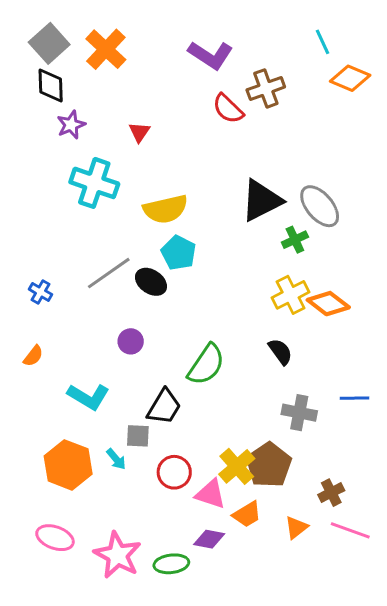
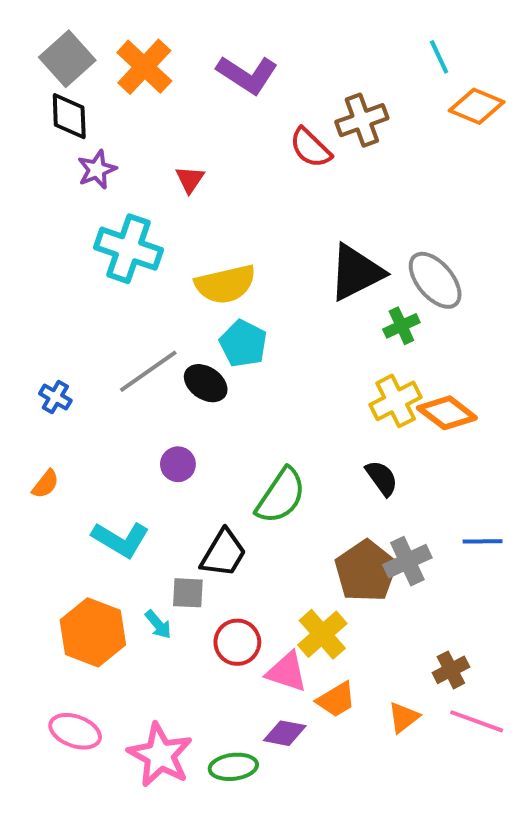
purple L-shape: (211, 55) -> (247, 75), moved
gray cross: (299, 413) -> (407, 561), turned -36
brown pentagon: (269, 465) -> (366, 571), moved

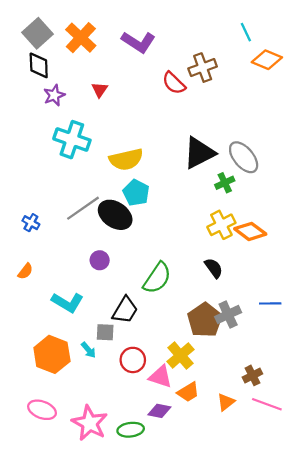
red triangle: (190, 179) -> (100, 90), moved
black ellipse: (206, 383) -> (115, 215), size x1.4

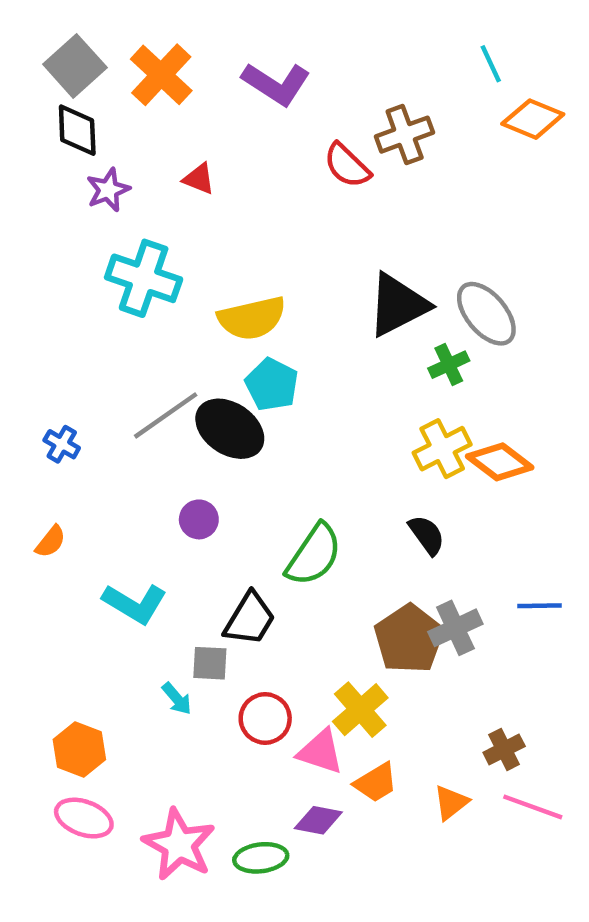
red triangle: (100, 90) -> (199, 179), turned -42
orange hexagon: (52, 354) -> (79, 749), moved, size x0.7

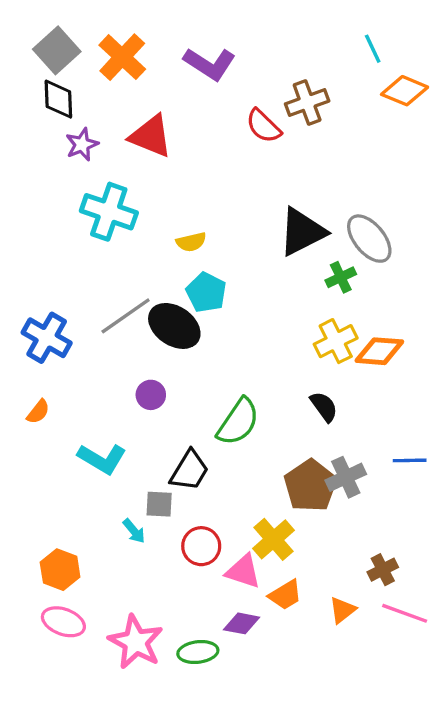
red triangle: (199, 179) -> (151, 136), size x1.8
yellow semicircle: (252, 318) -> (191, 242), size x0.6
blue cross: (62, 444) -> (47, 338), size x1.8
orange diamond: (500, 462) -> (379, 351), turned -33

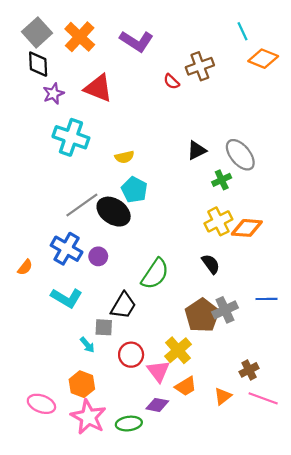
red semicircle: (263, 126) -> (171, 82), size x0.7
black triangle: (302, 232) -> (197, 150), size x0.6
blue cross: (47, 338) -> (67, 249), moved
orange hexagon: (60, 570) -> (82, 384), moved
pink triangle: (243, 571) -> (158, 371), turned 35

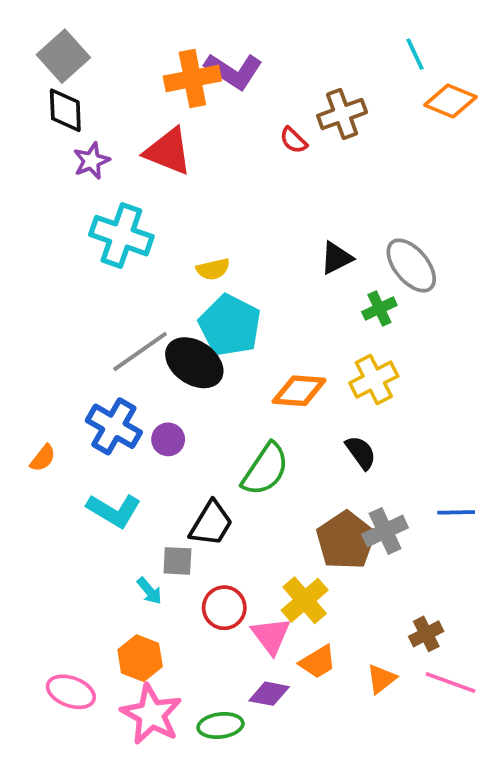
orange cross: (80, 37) -> (192, 78), moved, turned 36
cyan pentagon: (134, 190) -> (230, 325), size x1.4
orange diamond: (247, 228) -> (299, 391), moved

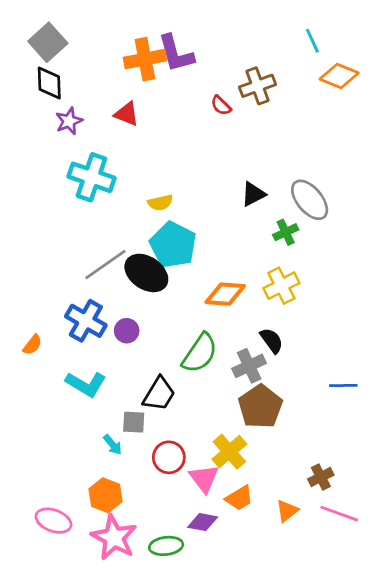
purple L-shape: (234, 71) -> (176, 53), turned 42
red triangle: (168, 151) -> (127, 114), size x0.7
gray cross: (385, 531) -> (249, 366), moved

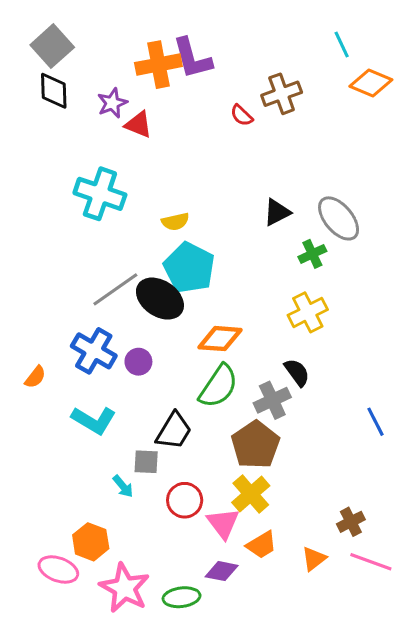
purple star: (69, 121) -> (112, 103), moved
orange diamond: (225, 294) -> (220, 339), moved
blue line: (343, 386) -> (375, 422), turned 64
brown pentagon: (260, 407) -> (255, 445), moved
orange hexagon: (106, 495) -> (91, 542), moved

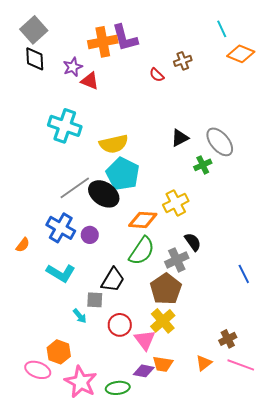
brown cross: (282, 94) -> (183, 61), size x0.7
yellow semicircle: (175, 222) -> (114, 144), size x1.6
yellow cross: (308, 312) -> (176, 203), moved
orange trapezoid: (262, 545) -> (163, 364), moved, turned 40

